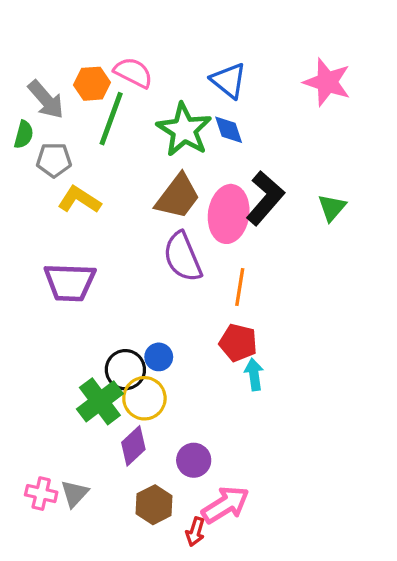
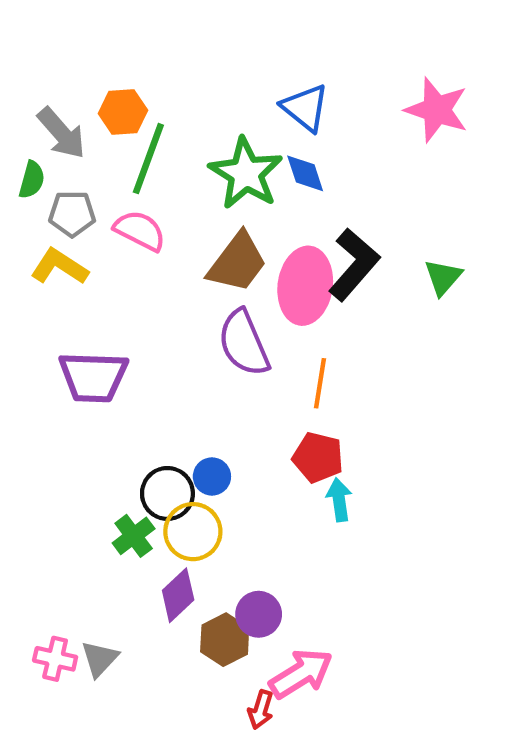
pink semicircle: (133, 73) -> (140, 231), moved
yellow L-shape: (79, 200) -> (59, 267), moved
green cross: (100, 401) -> (134, 536), size x0.7
brown hexagon: (154, 505) -> (225, 640), moved

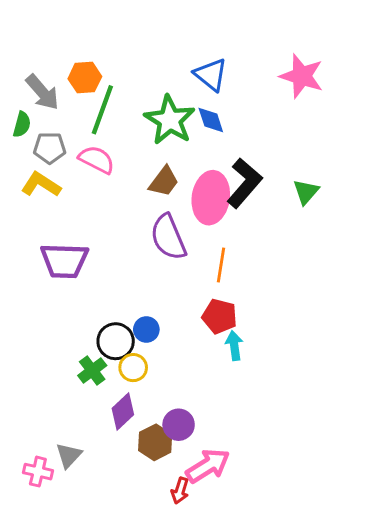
brown trapezoid: (237, 262) -> (164, 182), size x0.7
yellow circle: (193, 532) -> (133, 368), size x0.7
pink cross: (55, 659) -> (38, 472), moved

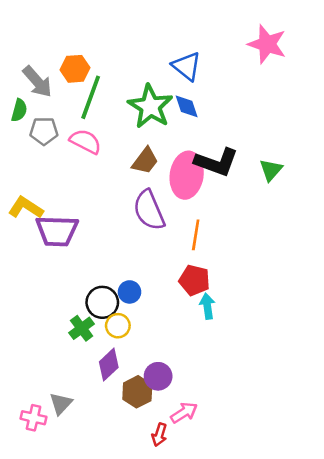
pink star: (302, 76) -> (267, 44), moved
black L-shape: (244, 183) -> (216, 162), turned 69
yellow L-shape: (41, 184) -> (26, 208), moved
pink arrow: (208, 466) -> (184, 413), size x0.7

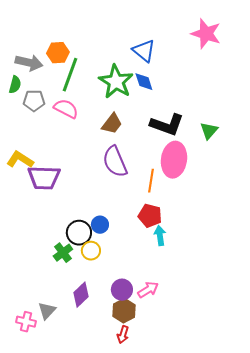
gray arrow: (37, 82) -> (29, 63), turned -36
pink ellipse: (187, 175) -> (174, 160), moved
purple diamond: (109, 365) -> (81, 295), moved
brown hexagon: (137, 392) -> (124, 311), moved
pink arrow: (184, 413) -> (148, 290), moved

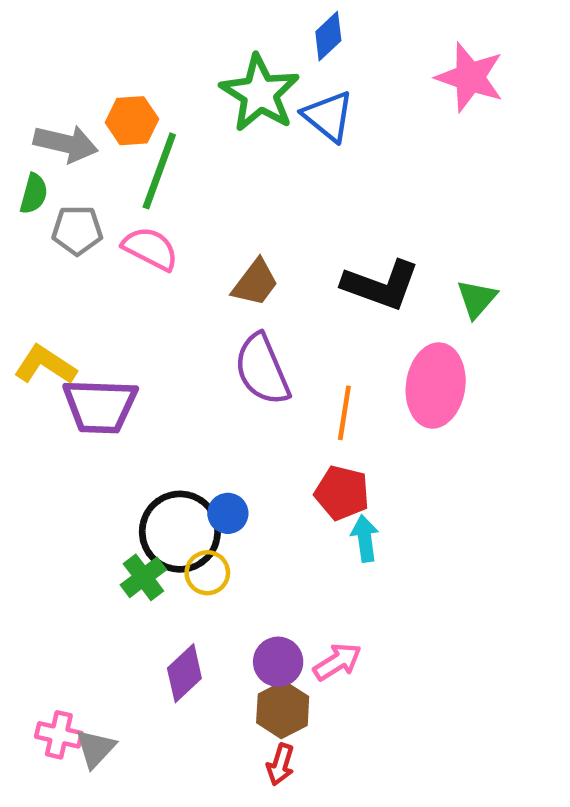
green star: (116, 82) -> (260, 93), moved
blue diamond: (144, 82) -> (328, 36), moved, turned 65
pink ellipse: (174, 160) -> (436, 386), moved
black circle: (79, 233) -> (180, 532), size x1.4
gray triangle: (47, 311) -> (95, 749), moved

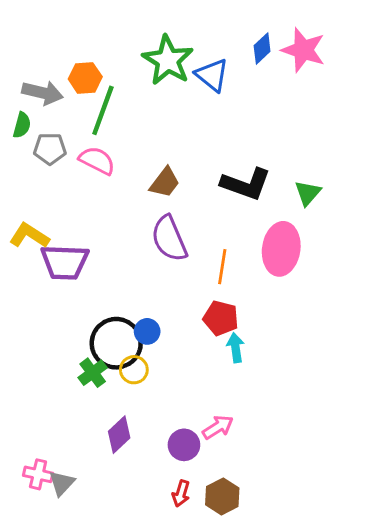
blue diamond: (328, 36) -> (262, 48), moved
purple circle: (278, 662) -> (184, 445), moved
brown hexagon: (283, 710) -> (222, 496), moved

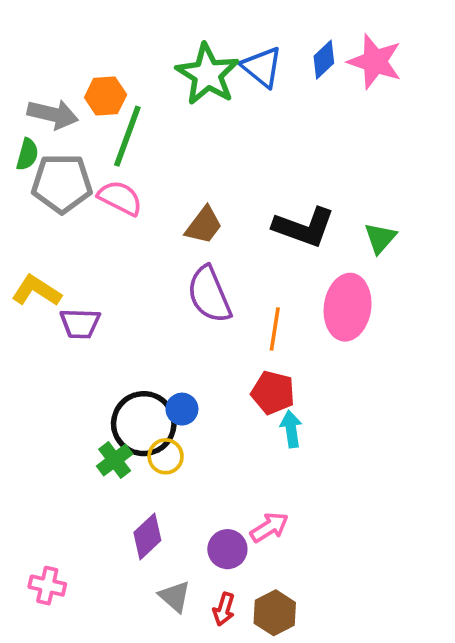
blue triangle: (212, 75) -> (262, 67), moved
gray pentagon: (50, 149) -> (62, 183), size x1.5
purple trapezoid: (65, 262) -> (80, 324), size x0.7
gray triangle: (62, 483) -> (175, 596), moved, turned -32

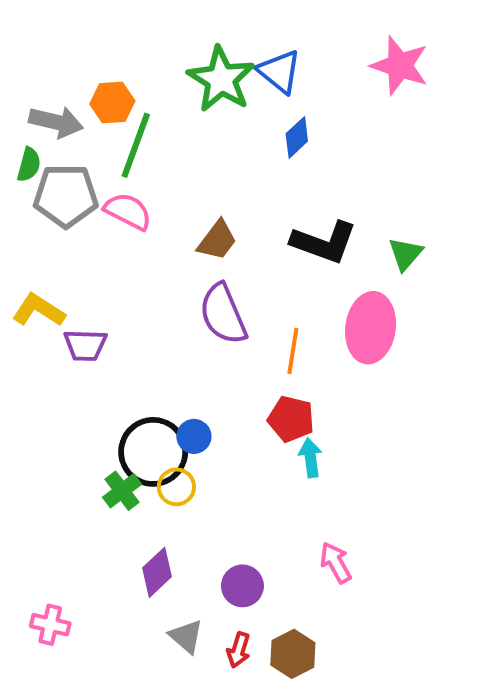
blue diamond: (324, 60) -> (297, 137), moved
pink arrow: (269, 527) -> (336, 563), moved, turned -87

